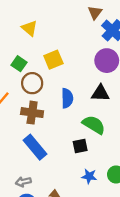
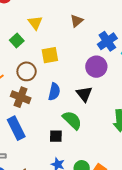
brown triangle: (95, 13) -> (77, 21), moved
green square: (19, 64) -> (17, 41), moved
black triangle: (100, 93) -> (84, 94), turned 36

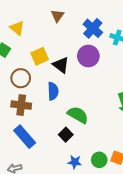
black triangle: (84, 94) -> (61, 65), moved
black square: (56, 136) -> (66, 135), turned -32

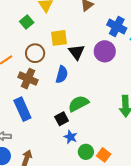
blue cross: (93, 28) -> (117, 27), turned -30
green semicircle: (78, 115) -> (78, 104), turned -75
blue star: (75, 162) -> (71, 137), moved

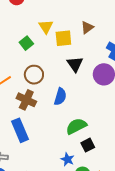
yellow square: (59, 38) -> (63, 38), moved
black triangle: (76, 52) -> (75, 64), moved
black square: (62, 119) -> (88, 145), moved

